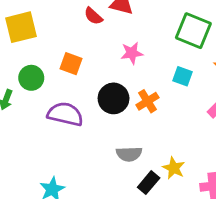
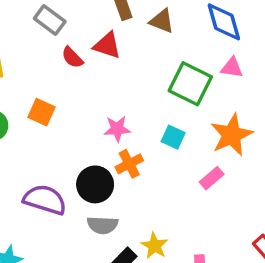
pink star: (132, 53) -> (117, 129), moved
black circle: (114, 98) -> (95, 184), moved
purple semicircle: (65, 114) -> (45, 200), moved

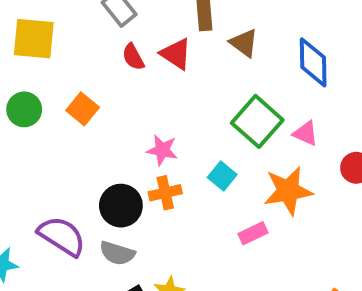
pink triangle: (232, 68) -> (306, 133), moved
purple semicircle: (45, 200) -> (62, 236), moved

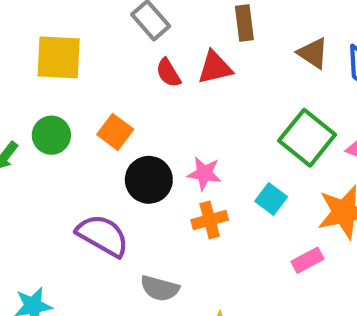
brown triangle: (244, 43) -> (313, 53), moved
red triangle: (176, 54) -> (215, 67), turned -44
black circle: (121, 206) -> (149, 180), moved
purple semicircle: (62, 236) -> (103, 235), moved

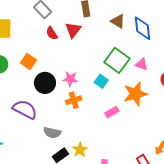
red triangle: (215, 67) -> (73, 30), turned -36
cyan square: (271, 199) -> (101, 81), moved
pink rectangle: (308, 260) -> (112, 112), moved

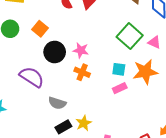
cyan square: (101, 81) -> (119, 69), moved, turned -32
orange cross: (74, 100) -> (82, 72), turned 35

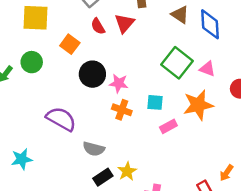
orange square: (40, 29) -> (70, 44), moved
black circle: (55, 52) -> (92, 74), moved
cyan square: (119, 69) -> (155, 102), moved

